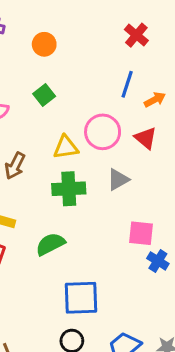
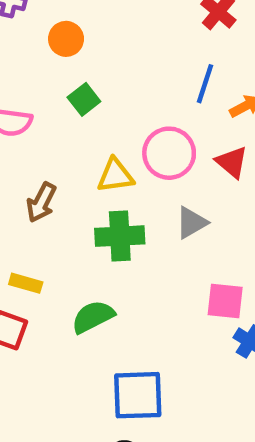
orange circle: (44, 44) -> (66, 39), moved

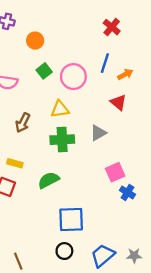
pink circle: (169, 153) -> (73, 77), moved
pink square: (225, 301) -> (115, 172), turned -30

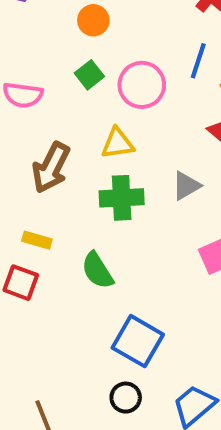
orange circle: (35, 41) -> (93, 20), moved
brown arrow: (23, 123) -> (51, 168), size x1.4
green semicircle: (49, 180) -> (97, 270), turned -95
blue square: (71, 220) -> (138, 341), turned 32

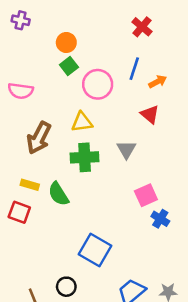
green square: (89, 75) -> (69, 66), moved
gray triangle: (186, 186) -> (126, 150), turned -30
green semicircle: (97, 270) -> (58, 194), moved
black circle: (126, 398) -> (66, 287), moved

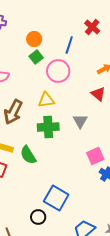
blue line: (134, 69) -> (69, 45), moved
black circle: (66, 287) -> (38, 217), moved

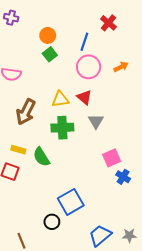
pink circle: (58, 71) -> (89, 67), moved
red triangle: (98, 94) -> (84, 97), moved
blue square: (56, 198) -> (71, 202), turned 30

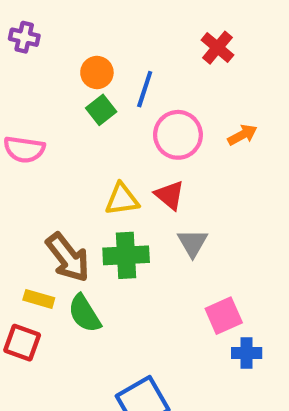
blue line: (84, 42) -> (145, 89), moved
brown arrow: (26, 112) -> (68, 257), moved, turned -65
blue cross: (123, 177) -> (247, 353), turned -32

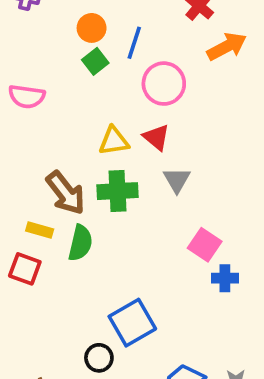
orange arrow: (242, 135) -> (227, 46), moved, size x1.5
green semicircle: (84, 314) -> (80, 243), turned -135
pink square: (224, 316) -> (205, 245), turned -32

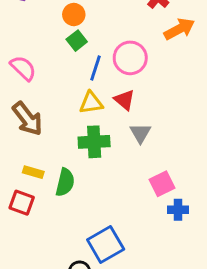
blue line: (134, 43) -> (95, 68), moved
pink semicircle: (27, 97) -> (23, 68), turned -144
brown arrow: (66, 193) -> (27, 119), moved
pink square: (205, 245) -> (162, 184), turned 30

